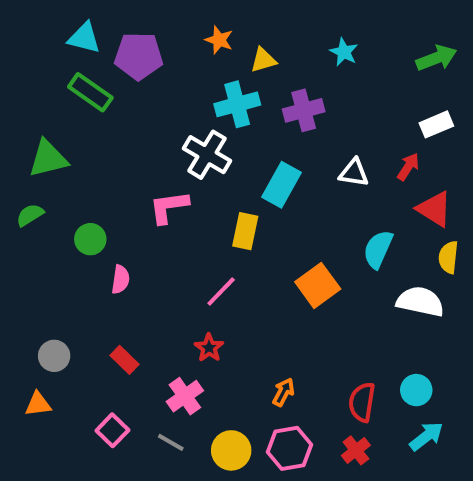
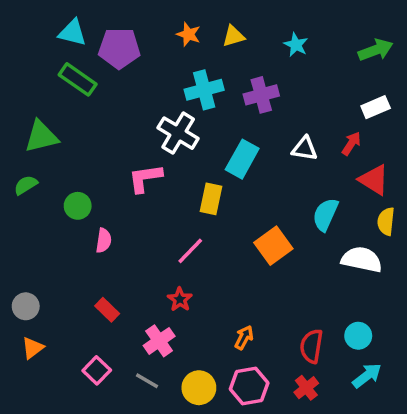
yellow triangle: (263, 60) -> (234, 36), moved
gray circle: (54, 356) -> (26, 306), moved
orange triangle: (38, 404) -> (33, 348), turned -30

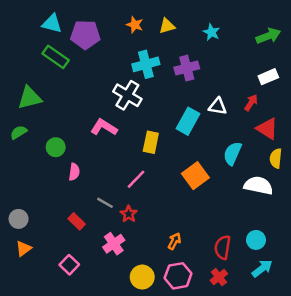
cyan rectangle: (242, 159) -> (188, 121), moved
pink L-shape: (145, 178) -> (104, 127), turned 40
gray line: (147, 381) -> (105, 203), moved

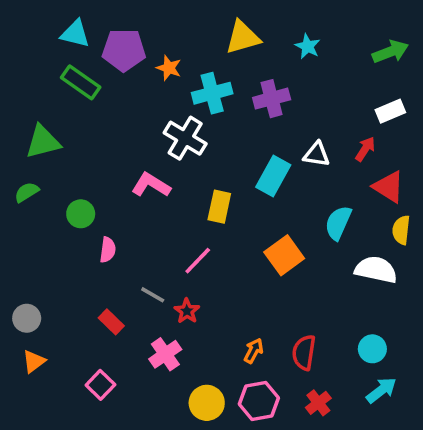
orange star: (135, 25) -> (169, 68), moved
yellow triangle: (167, 26) -> (243, 37), size x1.5
red semicircle: (223, 247) -> (304, 352), moved

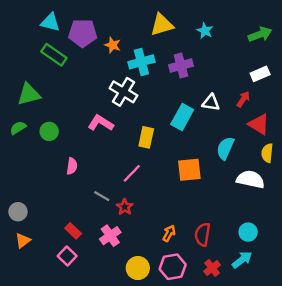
green circle: (81, 214) -> (49, 131), moved
orange square: (284, 255) -> (189, 170), turned 30
red rectangle: (111, 322) -> (73, 231), moved
cyan arrow: (381, 390) -> (242, 260), moved

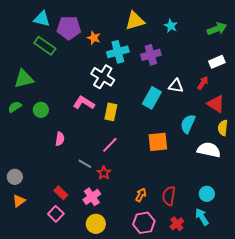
yellow rectangle: (146, 137) -> (111, 112), moved
cyan arrow: (242, 260) -> (202, 217), turned -84
yellow circle: (138, 268) -> (96, 224), moved

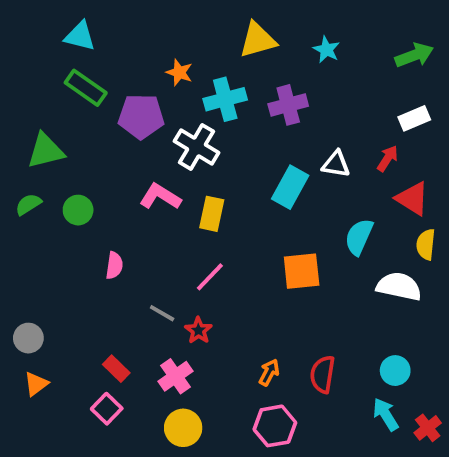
purple pentagon: (69, 28) -> (141, 116), moved
red cross: (177, 224) -> (428, 428), moved

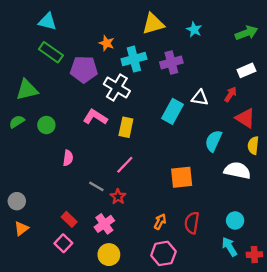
orange square: (302, 271) -> (182, 177), moved
red cross: (428, 428) -> (254, 255), turned 35

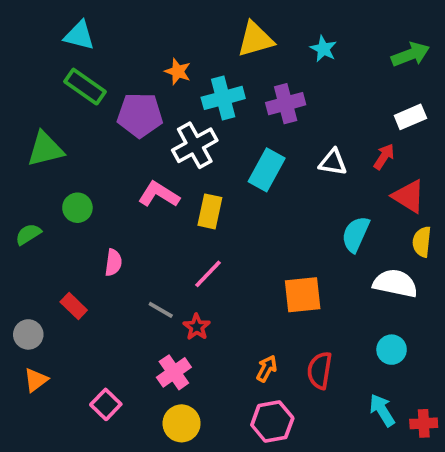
white cross: (117, 87) -> (195, 145), turned 30
cyan rectangle: (173, 111) -> (267, 170), moved
green semicircle: (17, 122) -> (28, 234), moved
red rectangle: (69, 219) -> (74, 306), moved
cyan circle: (235, 220) -> (392, 350), moved

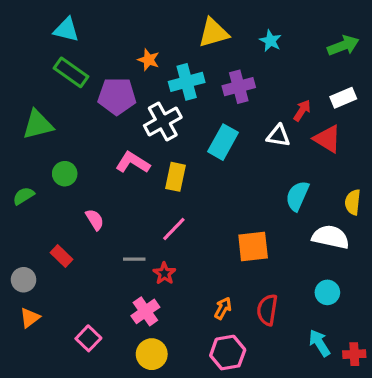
red arrow: (384, 157) -> (302, 110), moved
red triangle: (409, 196) -> (327, 139), moved
pink semicircle: (113, 263) -> (95, 220), turned -40
gray line: (161, 310) -> (134, 259), turned -30

